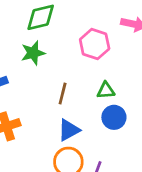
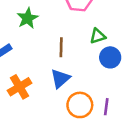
blue triangle: (69, 130) -> (60, 79), moved

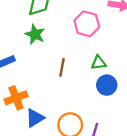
green star: (28, 18) -> (35, 34), turned -30
blue triangle: (60, 79) -> (35, 118), moved

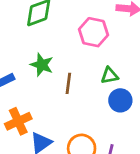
green star: (35, 34) -> (42, 65), moved

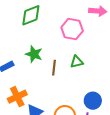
green triangle: (109, 76) -> (77, 62), moved
blue circle: (120, 100) -> (93, 101), moved

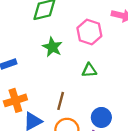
green star: (34, 54) -> (52, 47), moved
brown line: (54, 68) -> (61, 101), moved

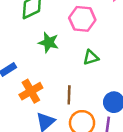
orange cross: (15, 100) -> (31, 91), moved

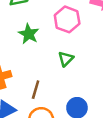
green triangle: (91, 57) -> (66, 59), turned -42

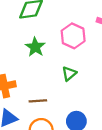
brown line: (36, 90) -> (38, 101), turned 66

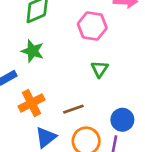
green star: (35, 47) -> (32, 51), moved

